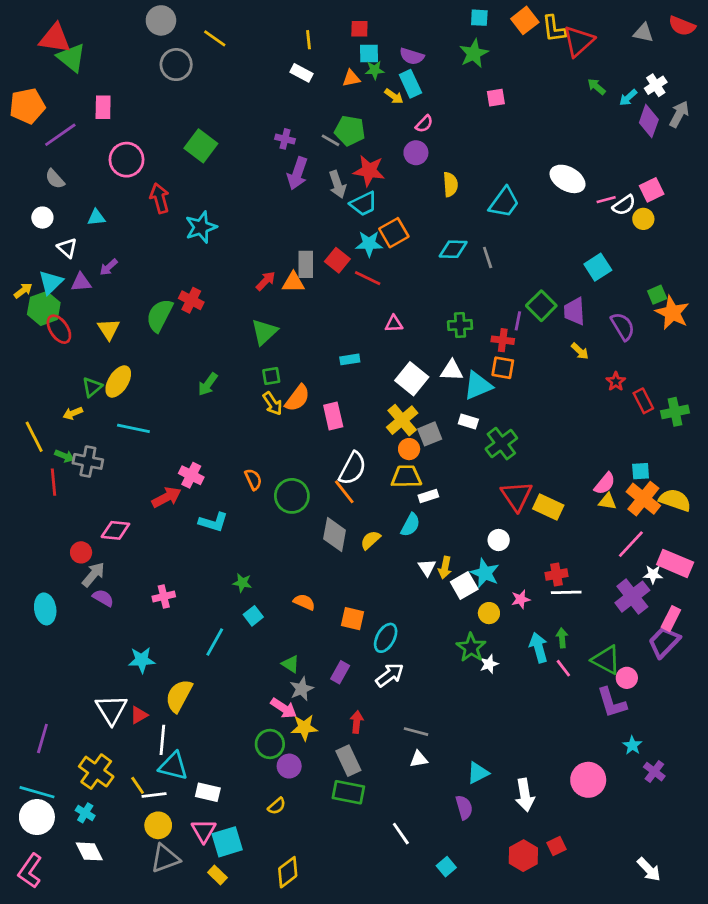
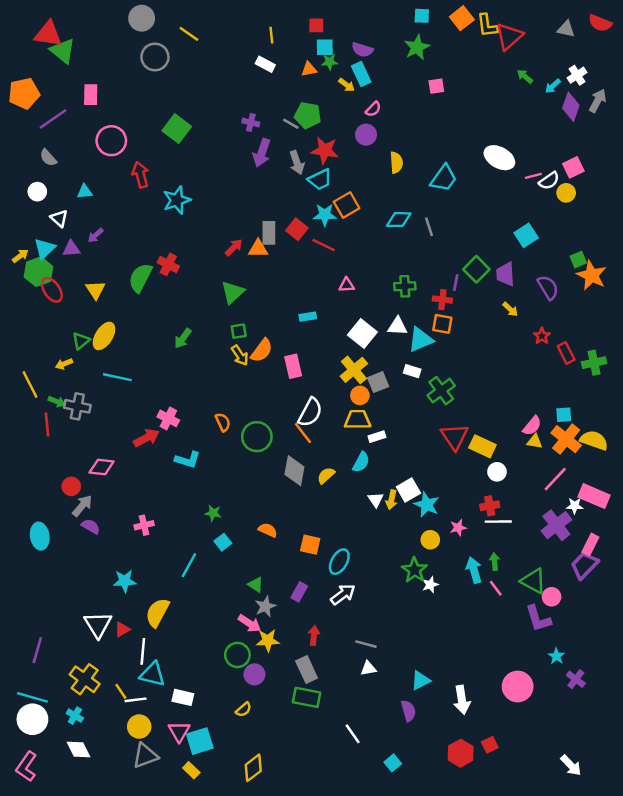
white circle: (499, 540) -> (497, 472), moved
white square: (464, 585) -> (408, 490), moved

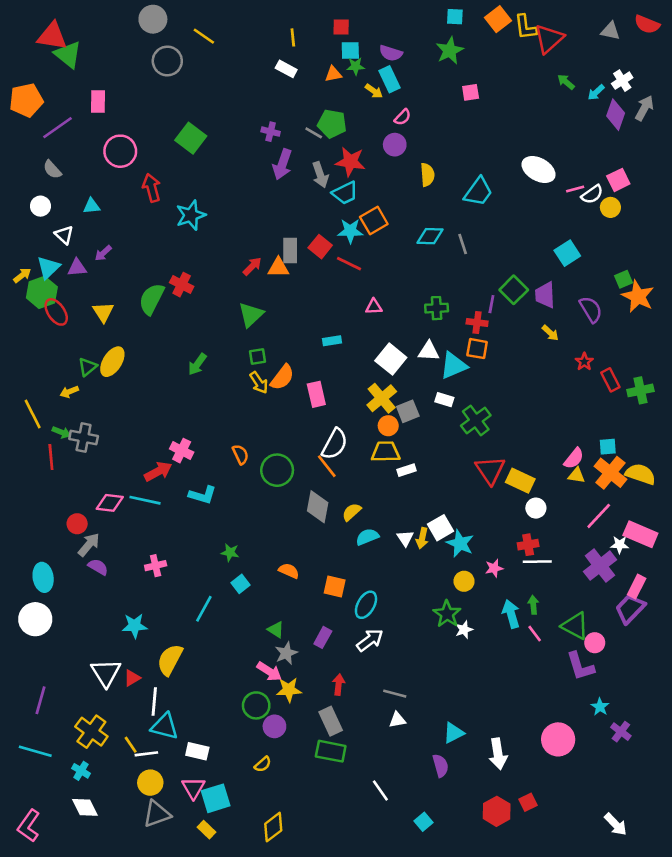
cyan line: (117, 377) -> (145, 500), moved
cyan semicircle: (361, 462) -> (367, 537), moved, turned -140
white circle: (32, 719) -> (35, 619), moved

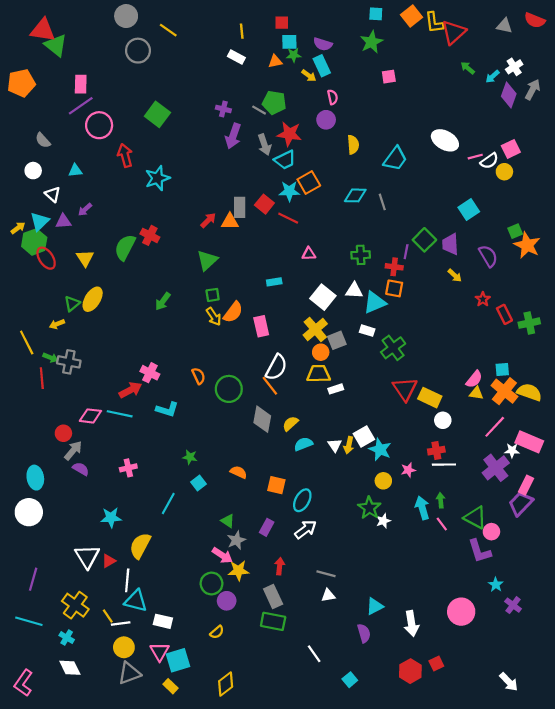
pink semicircle: (403, 117) -> (333, 97), turned -56
purple line: (57, 128) -> (81, 106), moved

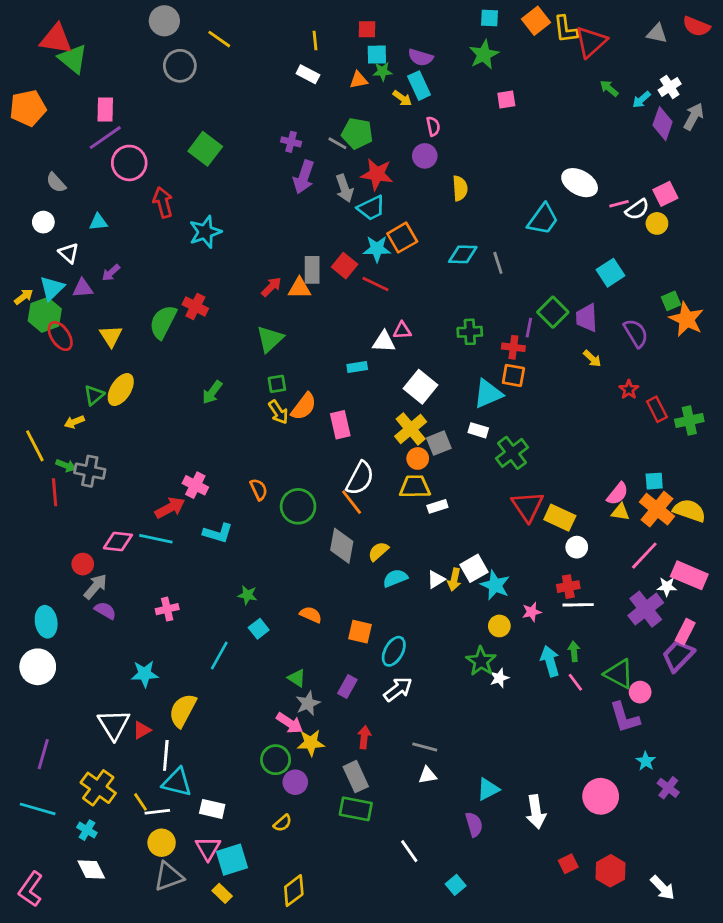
cyan trapezoid: (395, 159) -> (543, 219), moved
white triangle: (354, 291) -> (384, 342), moved
white triangle: (335, 445) -> (436, 580), turned 32
red hexagon: (410, 671) -> (611, 871), moved

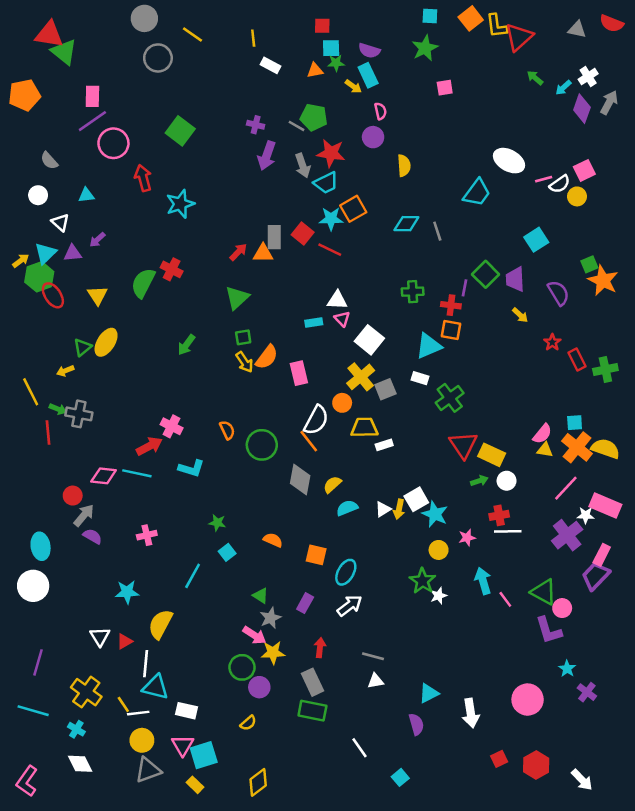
yellow line: (315, 40) -> (253, 38), moved
pink triangle: (402, 330) -> (342, 319), moved, turned 49
orange circle: (418, 458) -> (342, 403), moved
green arrow: (574, 651) -> (479, 481), moved, turned 77
white triangle: (114, 724) -> (100, 636), size x0.7

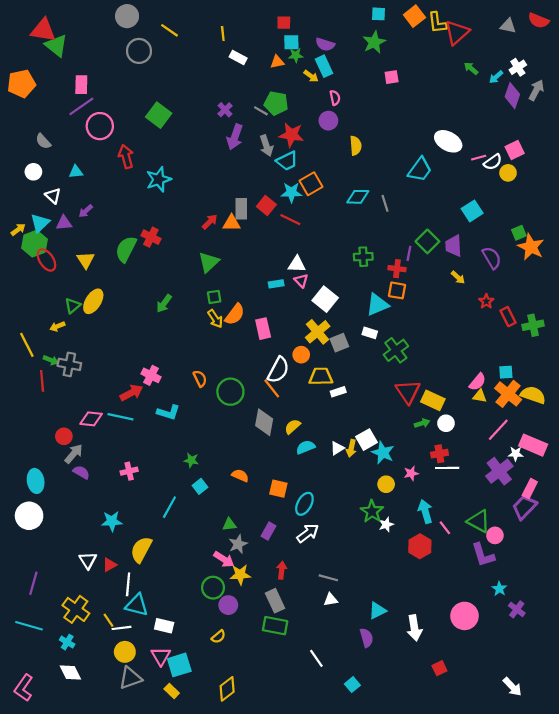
purple cross: (256, 125) -> (225, 110), turned 32
green triangle: (261, 596) -> (229, 524), turned -40
red hexagon: (536, 765) -> (420, 546), moved

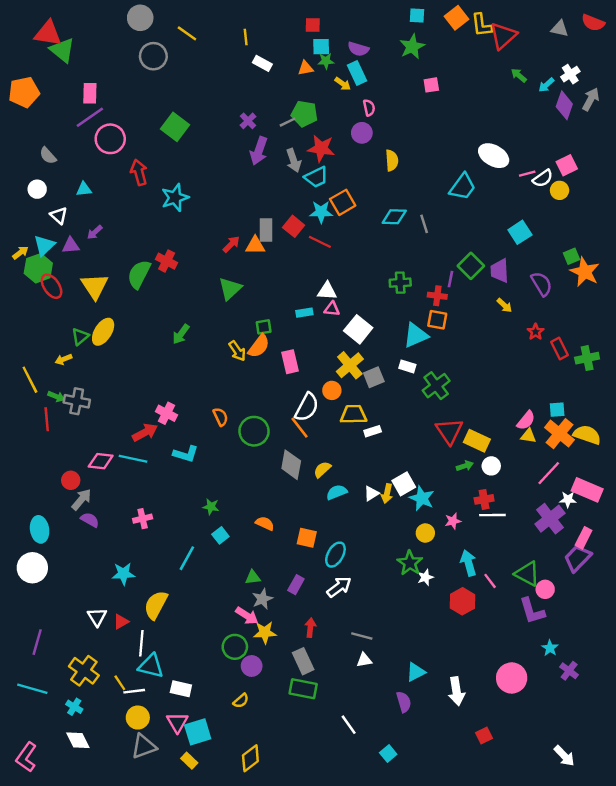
gray line: (261, 111) -> (288, 122), turned -56
yellow triangle: (86, 260) -> (95, 286), size x1.4
pink triangle: (301, 281) -> (332, 309), turned -40
green square: (214, 297) -> (264, 327), moved

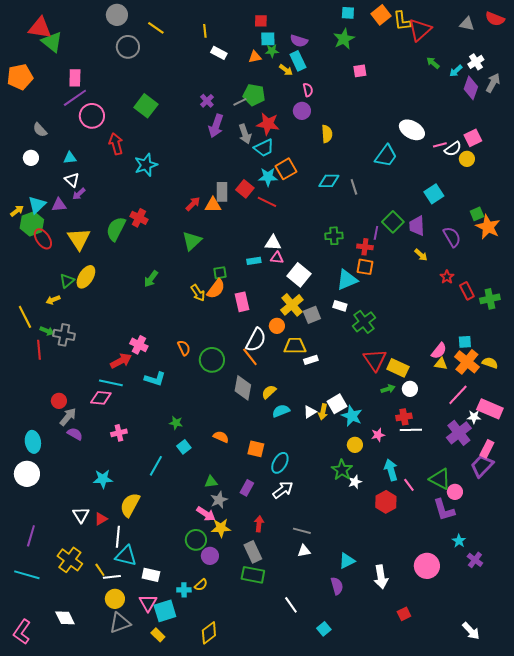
white triangle: (59, 216) -> (72, 180), moved
yellow semicircle: (587, 435) -> (490, 363), size x0.7
pink diamond: (101, 461) -> (101, 398), moved
cyan cross: (74, 707) -> (184, 590), moved, turned -32

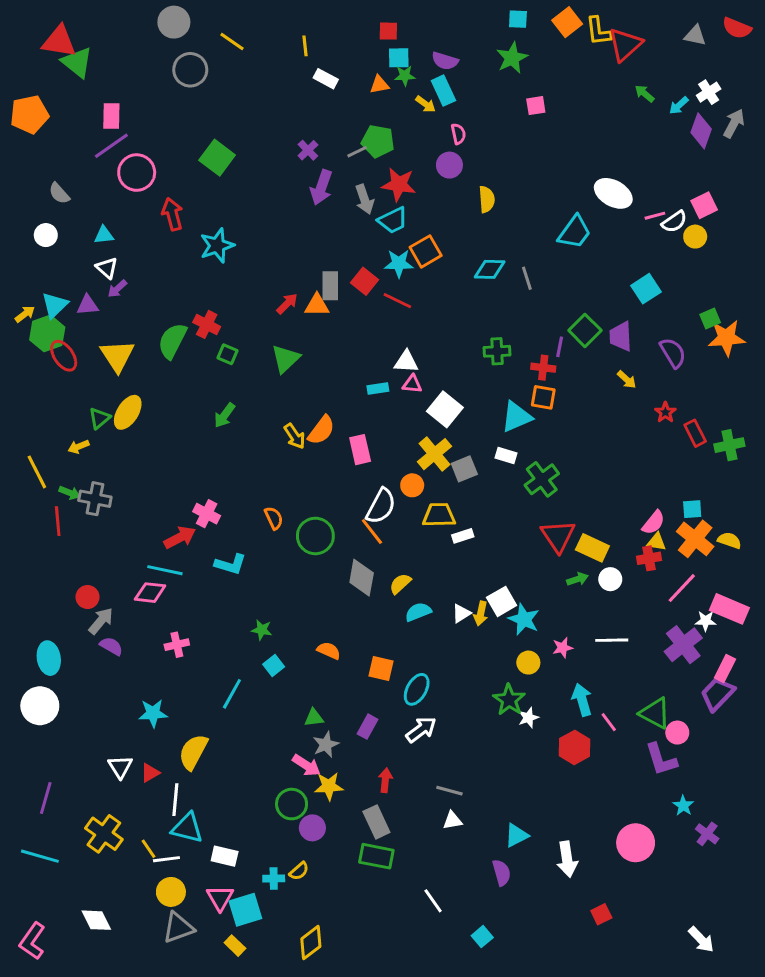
orange star: (488, 227) -> (726, 338), turned -30
green square: (220, 273) -> (227, 354), moved, turned 32
red cross: (404, 417) -> (649, 558), moved

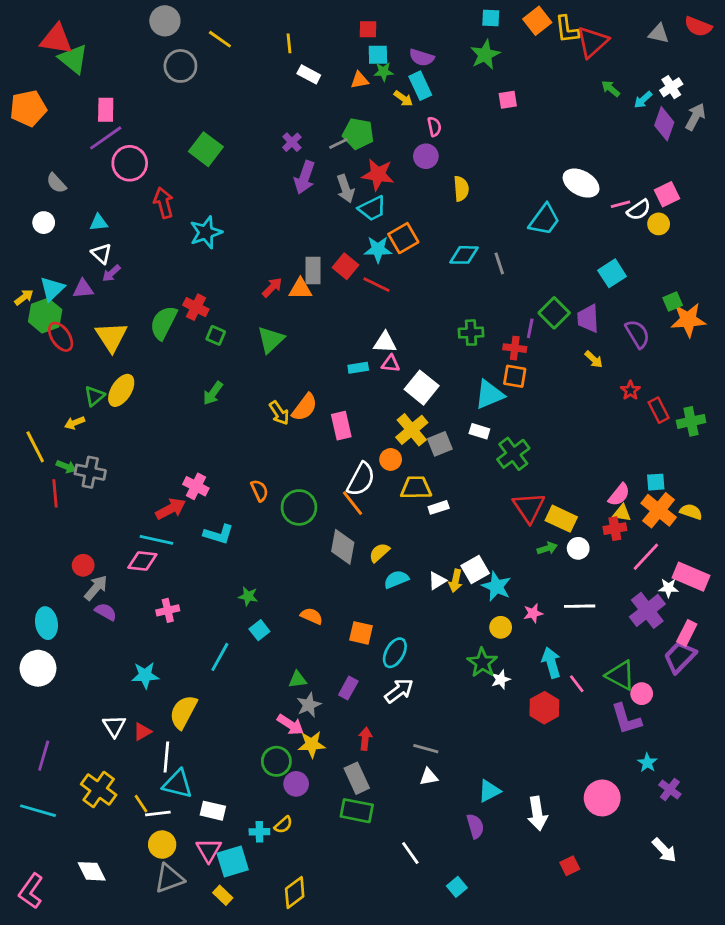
white arrow: (701, 940) -> (664, 850), moved

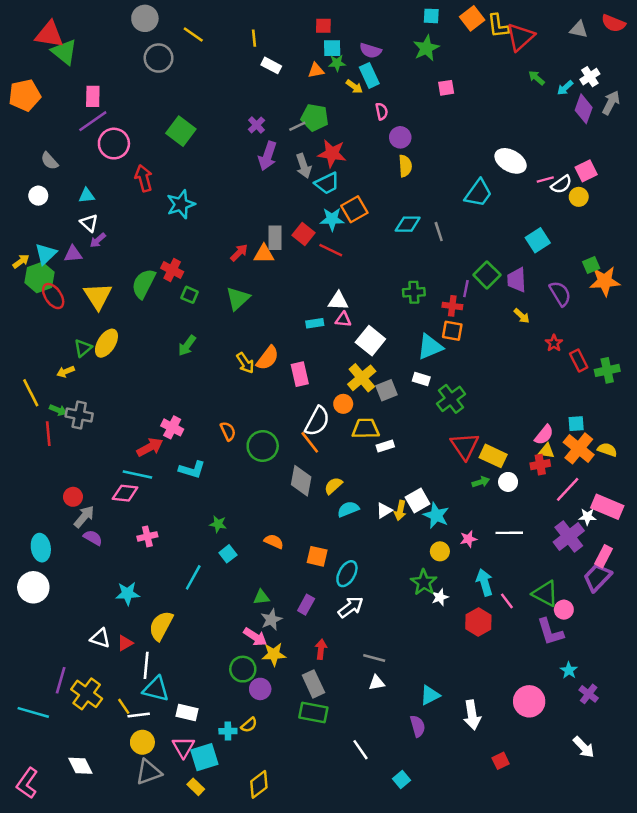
purple circle: (426, 156) -> (400, 137), moved
white triangle: (114, 726) -> (100, 638), turned -40
purple line: (44, 756) -> (61, 680), moved

